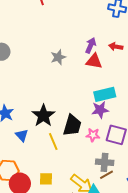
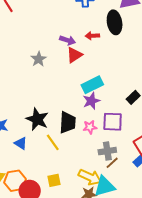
purple arrow: (91, 45) -> (68, 40), turned 98
red triangle: (94, 61) -> (74, 55), turned -30

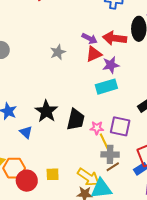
red arrow: (92, 36) -> (115, 38), size x1.6
purple star: (91, 101) -> (111, 65), moved
yellow line: (53, 142) -> (104, 142), moved

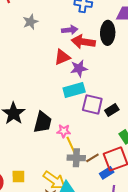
purple arrow: (89, 39) -> (70, 30), moved, turned -35
gray star: (58, 52) -> (30, 22), moved
purple square: (120, 126) -> (92, 104), moved
brown line: (113, 167) -> (92, 158), moved

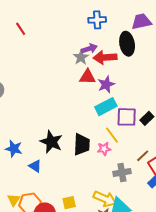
gray star: (30, 22) -> (81, 57), moved
red triangle: (62, 57) -> (87, 77), turned 36
yellow line: (71, 145) -> (112, 135), moved
brown line: (92, 158) -> (143, 156), moved

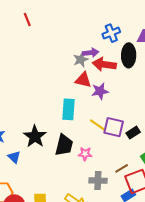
blue cross: (97, 20) -> (111, 33), moved, turned -30
cyan rectangle: (106, 107) -> (68, 109), moved, turned -70
yellow line: (112, 135) -> (98, 125), moved, turned -30

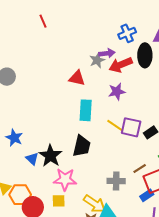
red arrow: (104, 64) -> (121, 65), turned -30
red triangle: (83, 80) -> (77, 78), moved
black star: (35, 136) -> (50, 156), moved
pink star: (85, 154) -> (65, 179), moved, size x1.6

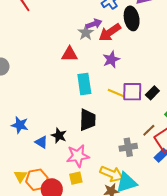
black star: (50, 156) -> (59, 135), size x0.7

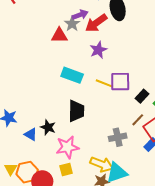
red triangle: (70, 54) -> (59, 35), moved
cyan rectangle: (84, 84) -> (72, 75), turned -60
black rectangle: (152, 93) -> (142, 96), moved

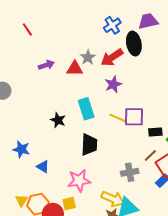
purple arrow: (80, 15) -> (46, 65), moved
cyan rectangle: (72, 75) -> (86, 109), turned 50
black rectangle: (142, 96) -> (155, 132), turned 40
black star: (48, 127) -> (58, 120), moved
yellow square: (66, 169) -> (69, 204), moved

